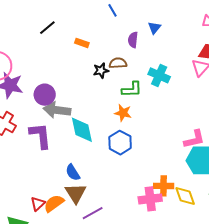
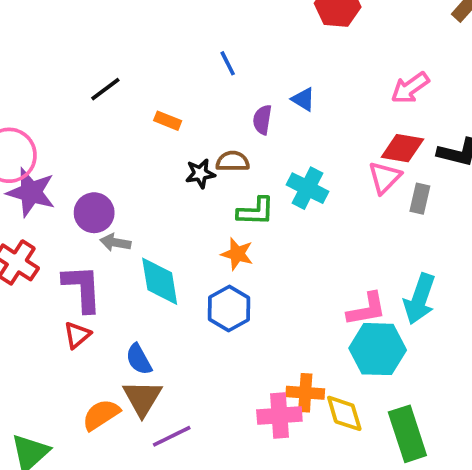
blue triangle: (154, 28) -> (303, 99), turned -40
gray arrow: (57, 110) -> (115, 242), size x0.6
red triangle: (38, 204) -> (77, 335), moved

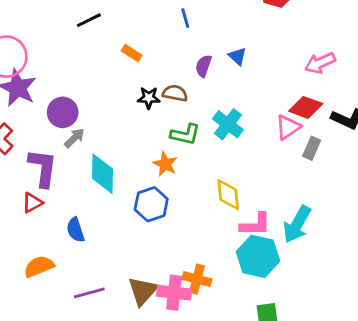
gray arrow: (115, 242) -> (74, 138), turned 115
brown triangle: (142, 398) -> (143, 291), moved
yellow diamond: (344, 413) -> (228, 195), moved

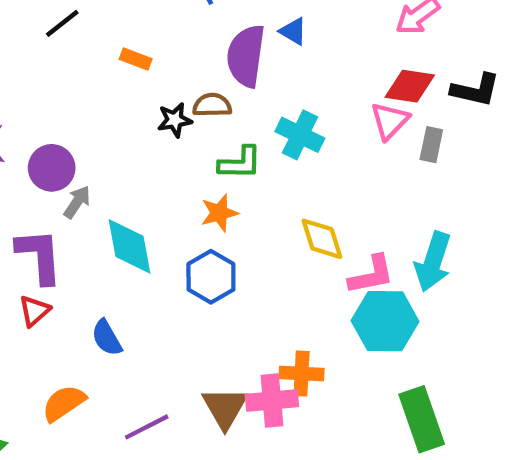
purple semicircle: (204, 66) -> (246, 56), size x1.8
orange star: (165, 164) -> (219, 213), turned -30

